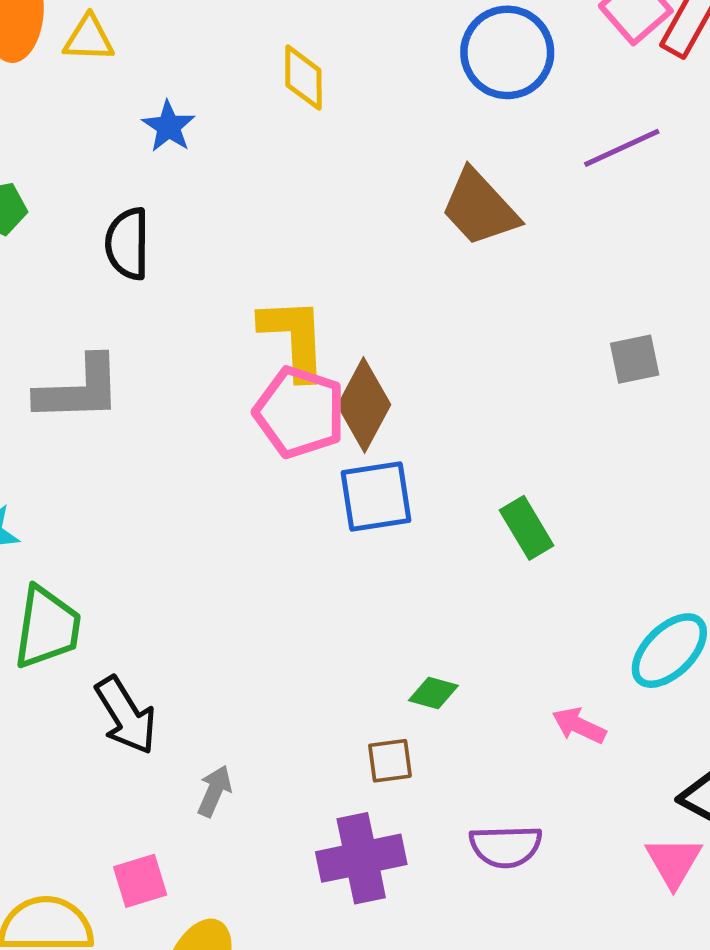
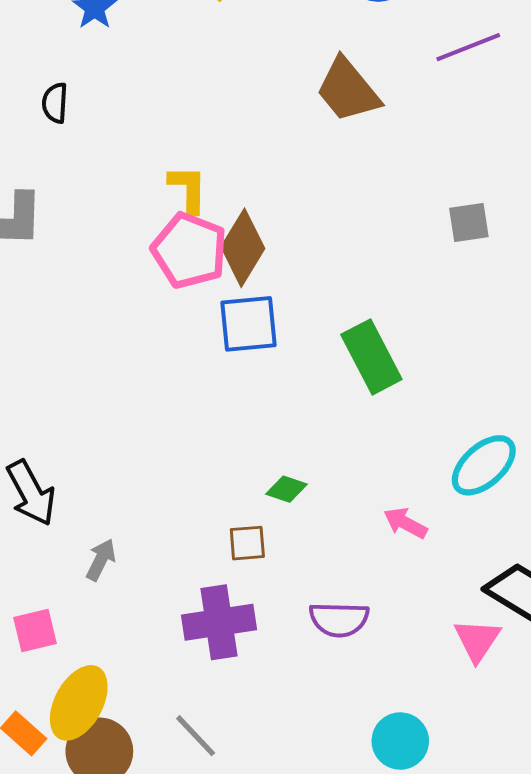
black semicircle: (128, 244) -> (55, 103), size x0.7
yellow L-shape: (294, 338) -> (188, 189), size x0.7
green rectangle: (527, 528) -> (371, 357), size x1.4

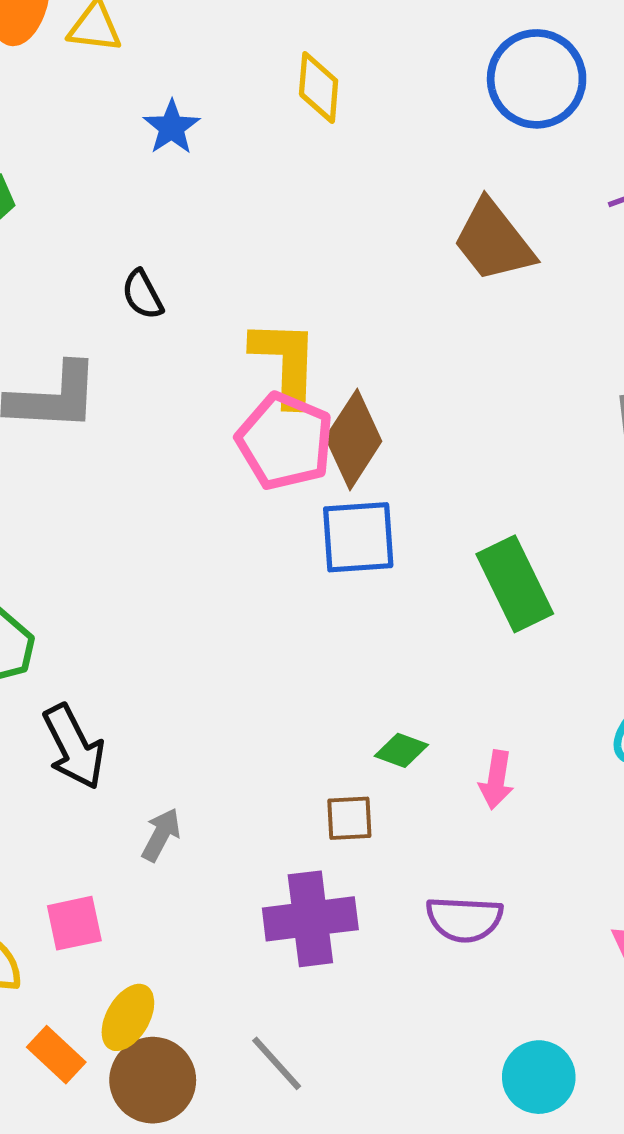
black semicircle: (55, 103) -> (142, 295), moved, turned -33
yellow L-shape: (188, 189) -> (285, 362), size x1.4
pink arrow: (405, 523) -> (496, 780), moved, turned -111
yellow ellipse: (79, 703) -> (128, 1017), size x0.7

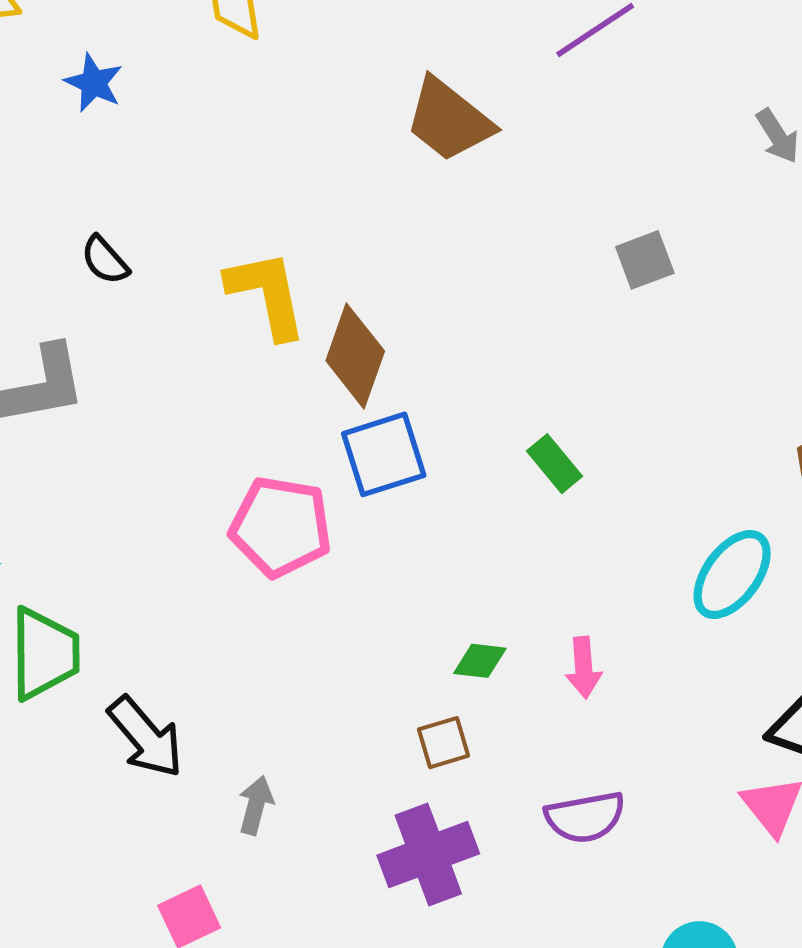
pink pentagon: (285, 441) -> (281, 527), moved
green rectangle: (515, 584) -> (554, 464), size x0.6

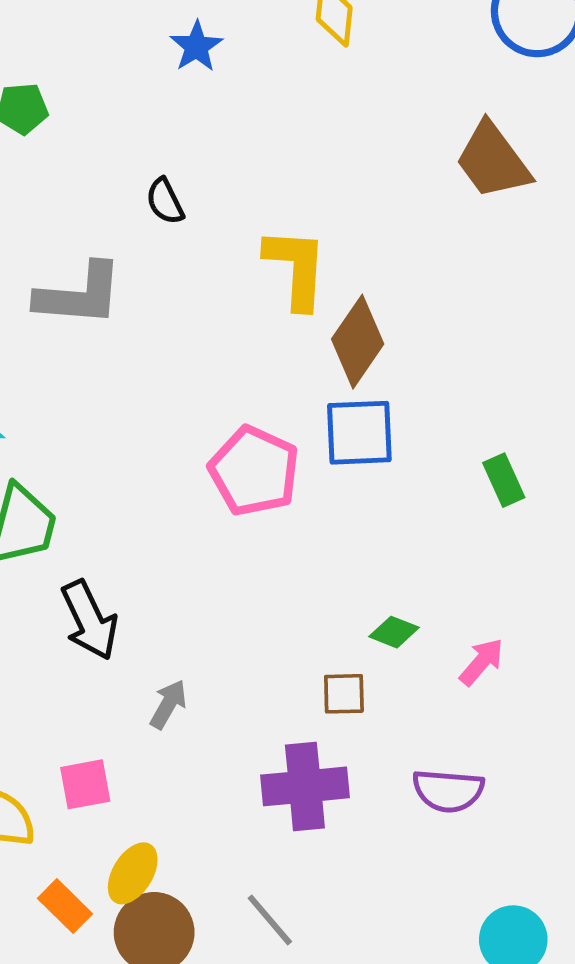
pink arrow: (584, 667) -> (482, 662), turned -150

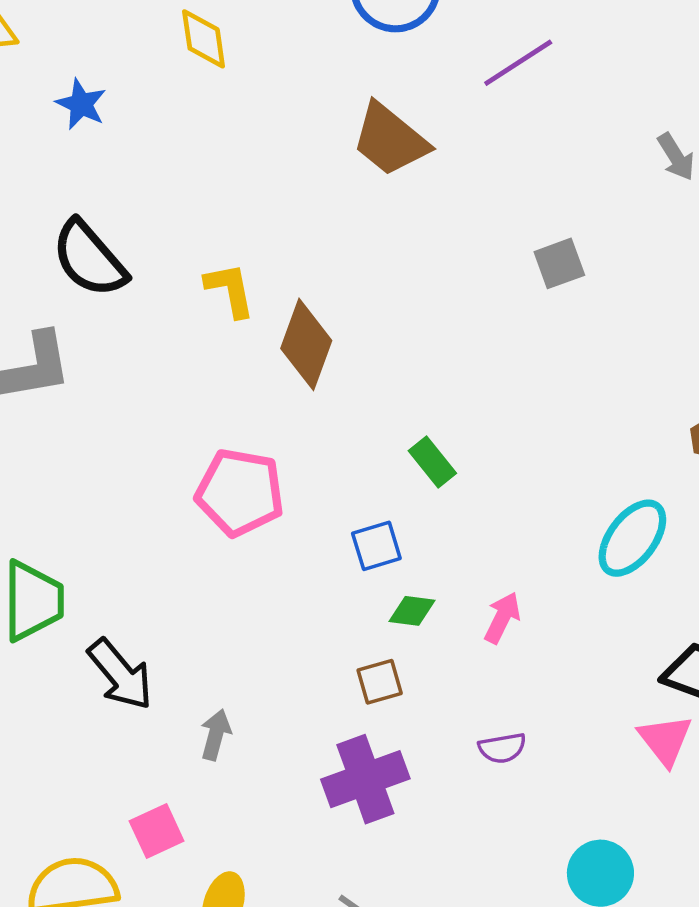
black semicircle: (165, 201) -> (89, 259), size x1.8
yellow L-shape: (296, 268) -> (230, 290), size x0.7
blue square: (359, 433) -> (376, 546), moved, size x0.7
green rectangle: (504, 480) -> (432, 462), moved
purple semicircle: (448, 791) -> (502, 748), size x0.7

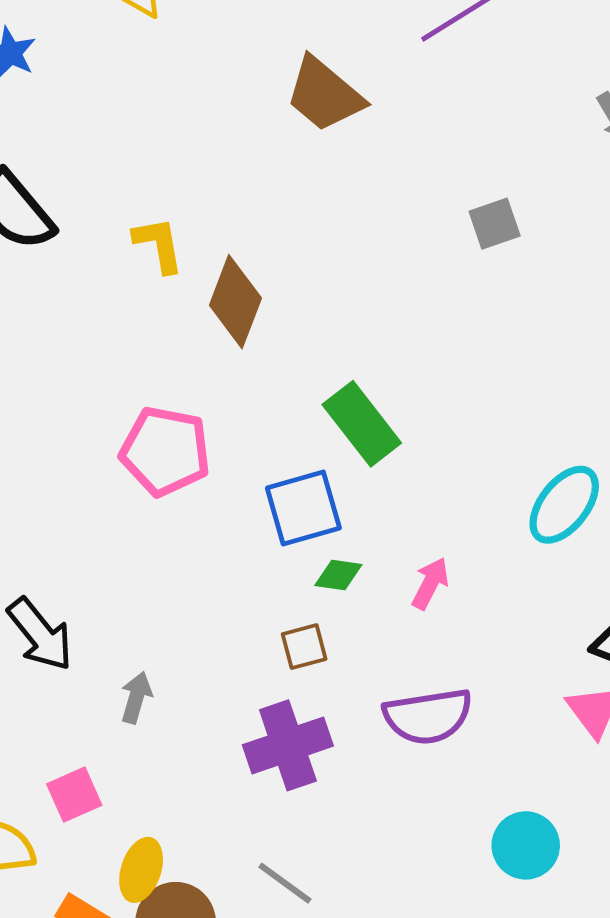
green rectangle: (432, 462) -> (362, 424), size x1.6
blue square: (376, 546) -> (303, 508), size x1.5
purple semicircle: (502, 748) -> (428, 716), size x1.8

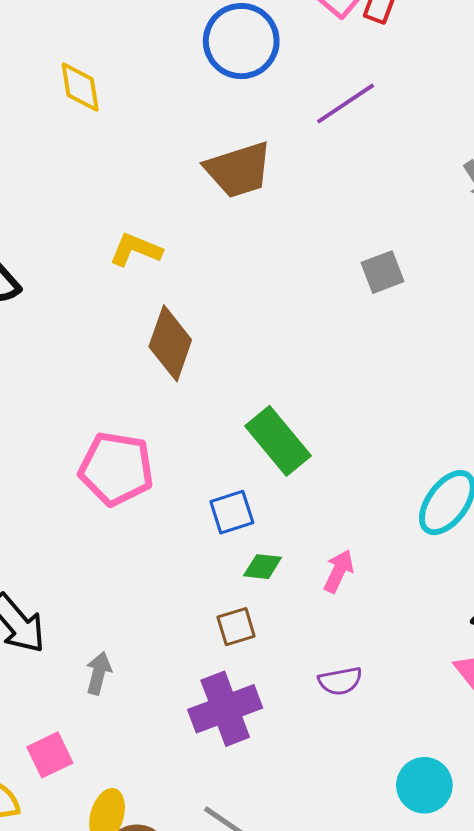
brown trapezoid: (324, 95) -> (239, 170), turned -56
yellow L-shape: (159, 245) -> (136, 250), moved, turned -56
blue square: (303, 508) -> (232, 512), size x0.7
purple semicircle: (428, 716) -> (340, 681), size x0.6

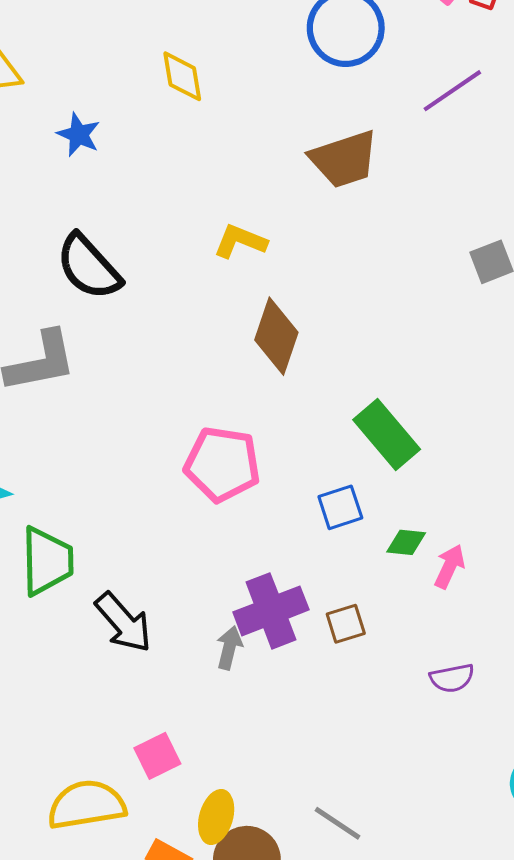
green diamond: (263, 567) -> (406, 542), moved
gray arrow: (99, 673) -> (229, 648), moved
purple cross: (225, 709) -> (271, 611), moved

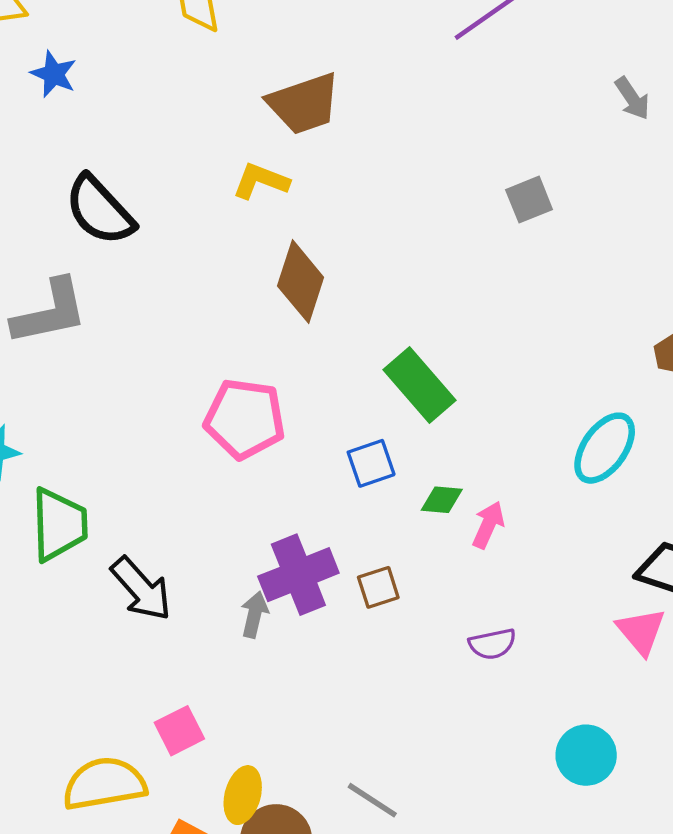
blue star: (79, 135) -> (54, 74), moved
brown trapezoid: (344, 159) -> (304, 104), moved

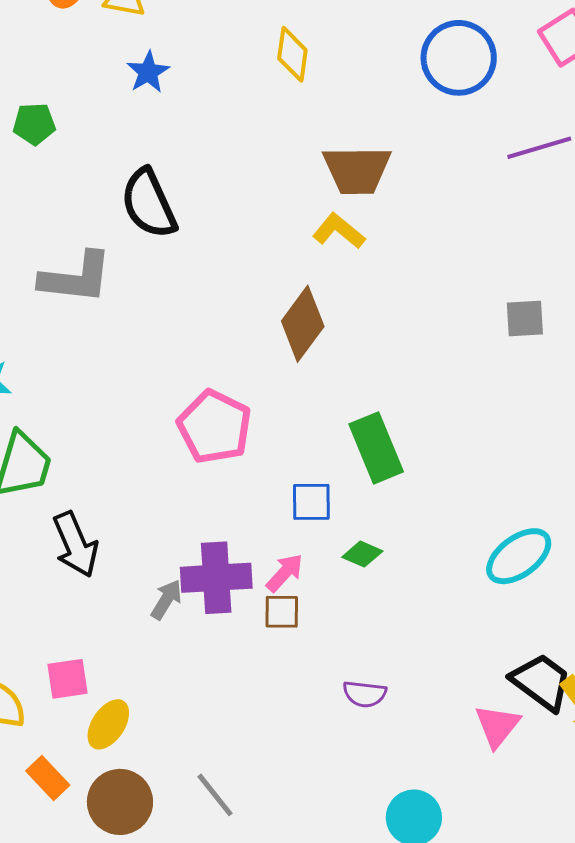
yellow L-shape: (261, 181) -> (339, 231), moved
pink arrow: (488, 525) -> (285, 573), moved
yellow ellipse: (243, 795) -> (108, 724), moved

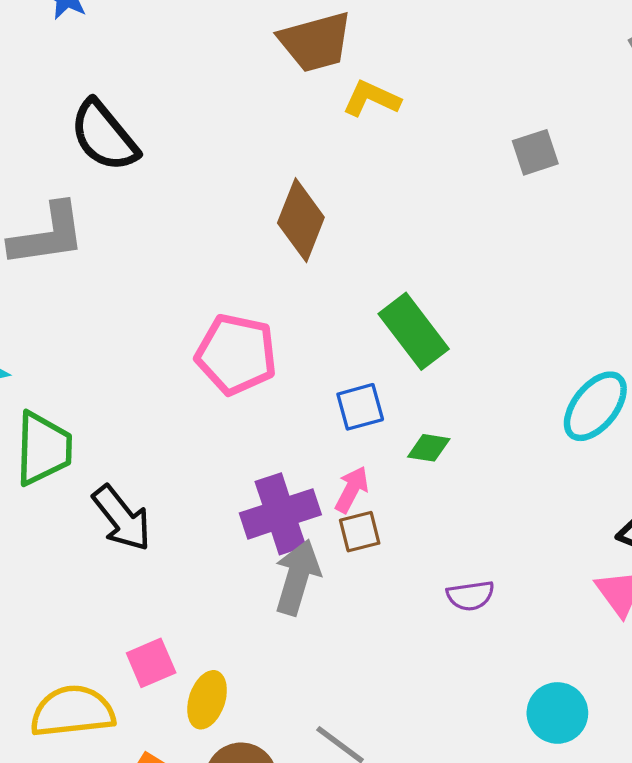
yellow L-shape: (339, 231) -> (371, 99), moved
gray arrow: (166, 600) -> (297, 577), moved, size x1.6

